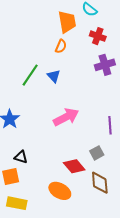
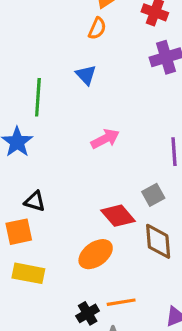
green line: (30, 75) -> (38, 97), moved, turned -30
pink arrow: (66, 117) -> (105, 139), size x0.7
orange ellipse: (60, 191) -> (96, 254), turned -65

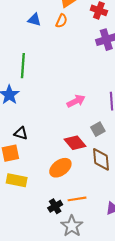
blue triangle: (86, 75) -> (34, 20), moved, turned -32
pink arrow: (105, 139) -> (76, 101), moved

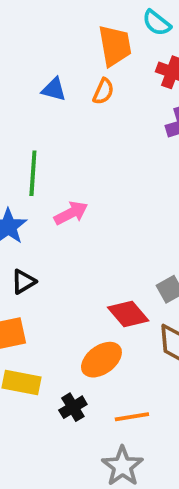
pink arrow: (76, 101) -> (71, 213), moved
black triangle: (21, 133) -> (23, 282), moved, turned -48
black cross: (55, 206) -> (73, 407), moved

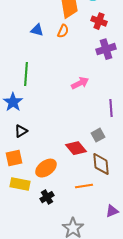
pink arrow: (71, 213) -> (80, 83), moved
orange ellipse: (101, 360) -> (46, 168), moved
orange line: (132, 417) -> (84, 186), moved

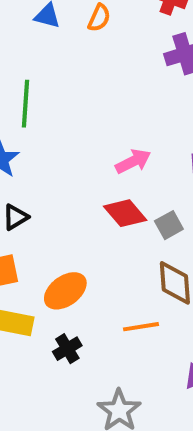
pink arrow: (80, 83) -> (133, 161), moved
red diamond: (76, 148) -> (125, 213), moved

